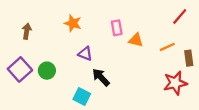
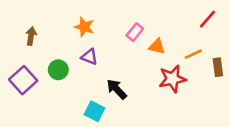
pink rectangle: (117, 28) -> (135, 32), turned 49
purple triangle: (85, 54) -> (89, 57), moved
green circle: (47, 71) -> (58, 70), moved
red star: (175, 83) -> (172, 79), moved

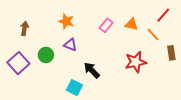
orange triangle: (157, 46) -> (132, 24), moved
orange line: (193, 54) -> (153, 35), moved, turned 72

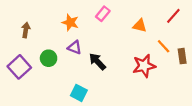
pink rectangle: (106, 25) -> (103, 14), moved
orange line: (153, 35) -> (164, 46), moved
black arrow: (92, 70) -> (97, 61), moved

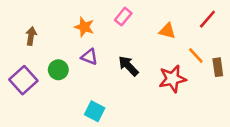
black arrow: (97, 61) -> (128, 66), moved

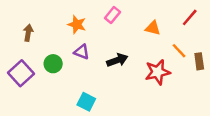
black arrow: (128, 66) -> (117, 60), turned 114

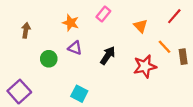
orange triangle: (153, 28) -> (140, 26), turned 32
black arrow: (117, 60) -> (108, 55), turned -36
purple square: (21, 73) -> (19, 92), moved

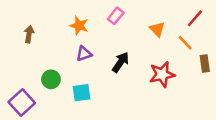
orange line: (165, 47) -> (185, 43), moved
purple triangle: (75, 48) -> (84, 54), turned -40
green circle: (49, 59) -> (51, 79), moved
cyan square: (79, 94) -> (81, 93), moved, turned -35

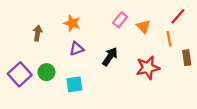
pink rectangle: (116, 16) -> (120, 20), moved
brown arrow: (29, 34) -> (38, 33), moved
orange line: (185, 43) -> (169, 39), turned 32
purple square: (22, 102) -> (20, 74), moved

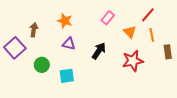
red line: (178, 16) -> (148, 15), moved
orange triangle: (143, 26) -> (130, 32), moved
purple triangle: (77, 49) -> (69, 44), turned 32
purple square: (20, 74) -> (15, 48), moved

